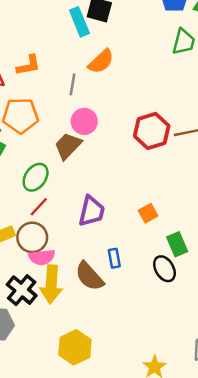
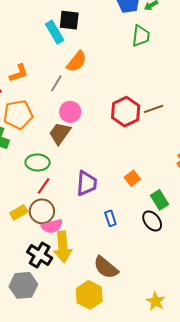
gray line: (72, 84) -> (56, 83), turned 30
green ellipse: (36, 177) -> (38, 162), turned 65
brown semicircle: (89, 276) -> (106, 267), moved

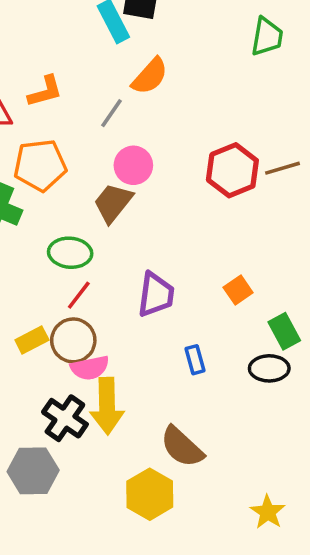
black ellipse: (152, 221) -> (269, 368), turned -55

